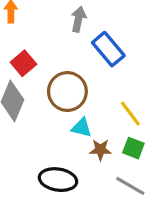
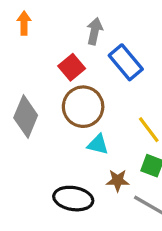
red square: (23, 63) -> (72, 67), moved
brown star: (100, 150) -> (118, 180), moved

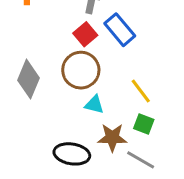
red square: (72, 67) -> (85, 34), moved
brown star: (118, 180) -> (112, 137), size x1.4

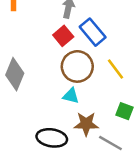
brown circle: (81, 70) -> (77, 66), moved
yellow line: (141, 91) -> (116, 69), moved
green square: (144, 124) -> (124, 111), moved

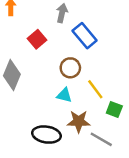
red square: (63, 36) -> (37, 39), moved
brown circle: (77, 66) -> (70, 68), size x0.7
yellow line: (116, 69) -> (95, 89), moved

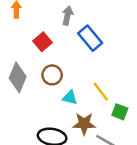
brown circle: (70, 68) -> (52, 75), moved

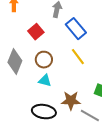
yellow line: (101, 92) -> (78, 57), moved
cyan triangle: (70, 98) -> (45, 81), moved

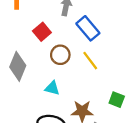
brown circle: (44, 60) -> (60, 55), moved

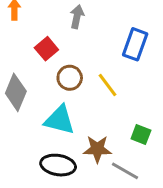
blue rectangle: (88, 28) -> (135, 44), moved, turned 60
cyan triangle: (52, 88) -> (59, 120), size x1.6

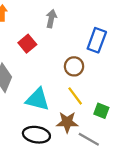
brown circle: (70, 78) -> (74, 66), moved
yellow line: (107, 85) -> (75, 96), moved

